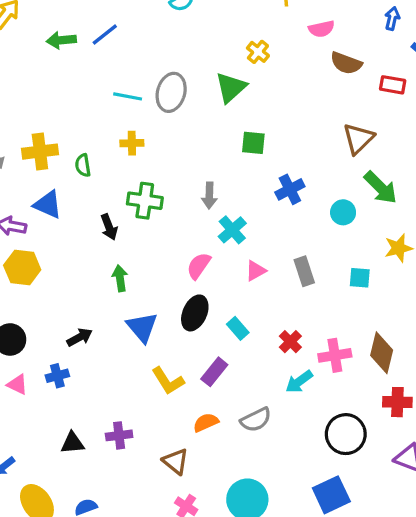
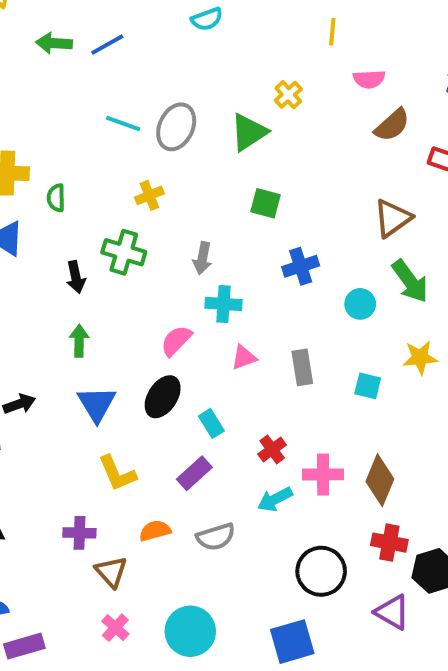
brown semicircle: (346, 63) -> (392, 125), turned -72
yellow cross: (132, 143) -> (149, 195), moved, turned -30
cyan cross: (232, 230) -> (224, 304), turned 36
purple rectangle: (214, 372) -> (194, 473), moved
purple cross: (119, 435) -> (79, 533), moved

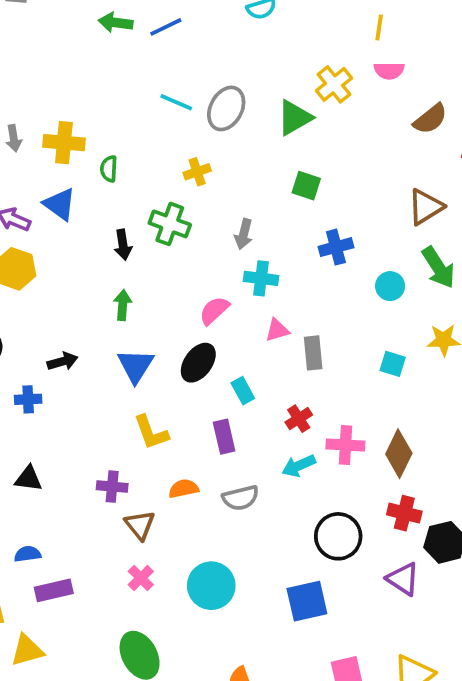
pink semicircle: (369, 79) -> (389, 71), moved
yellow cross: (288, 95) -> (334, 84), size x1.4
gray rectangle: (302, 367) -> (313, 353), moved
purple rectangle: (194, 473) -> (224, 437), turned -64

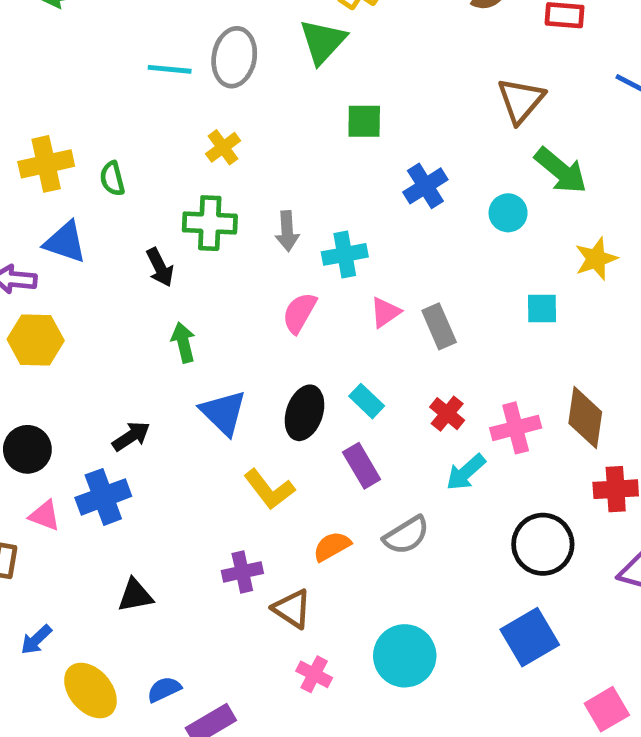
gray arrow: (244, 234) -> (287, 231), moved
black ellipse: (198, 363) -> (305, 413), moved
blue cross: (28, 399) -> (103, 497), size x1.5

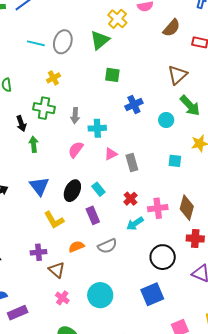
green arrow: (183, 342) -> (34, 144), moved

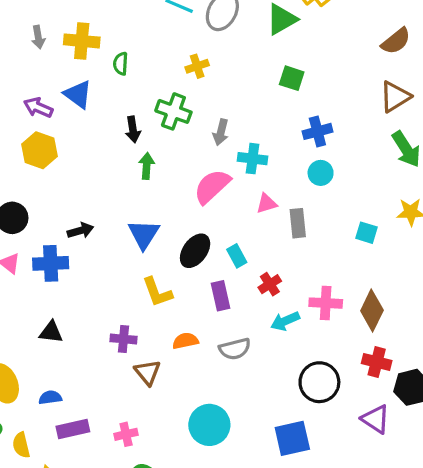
brown semicircle: (172, 28) -> (396, 41), moved
cyan circle: (166, 120) -> (321, 173), moved
pink semicircle: (76, 150) -> (212, 186), size x1.4
red cross: (131, 199) -> (270, 284), moved
pink cross: (62, 298) -> (126, 434), moved, turned 32

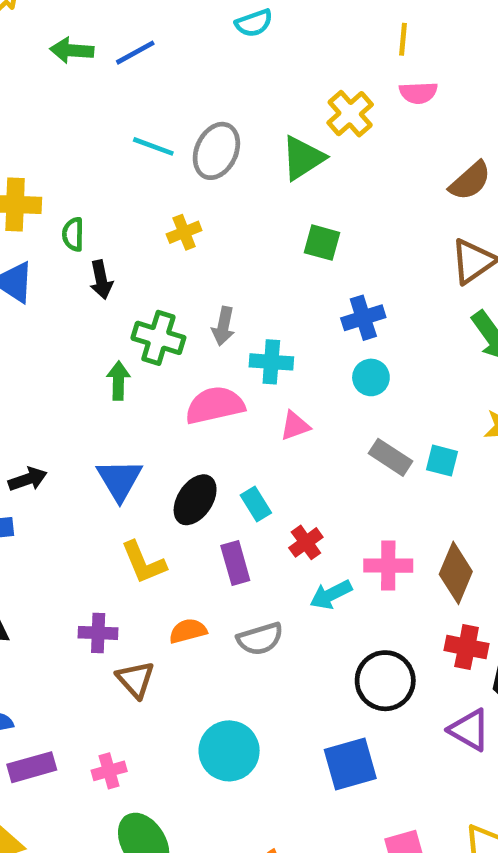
green cross: (173, 111) -> (158, 338), moved
black arrow: (133, 129) -> (101, 280), moved
pink semicircle: (212, 186) -> (215, 405), turned 33
gray rectangle: (298, 223) -> (391, 457), moved, turned -48

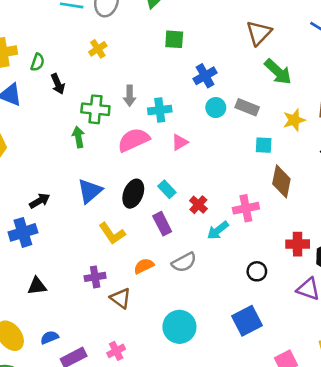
green semicircle: (73, 234) -> (38, 62), turned -150
gray rectangle: (391, 457) -> (247, 107), moved
blue triangle: (119, 480) -> (90, 191), turned 32
brown diamond: (456, 573) -> (281, 181), moved
black circle: (385, 681) -> (257, 271), size x0.6

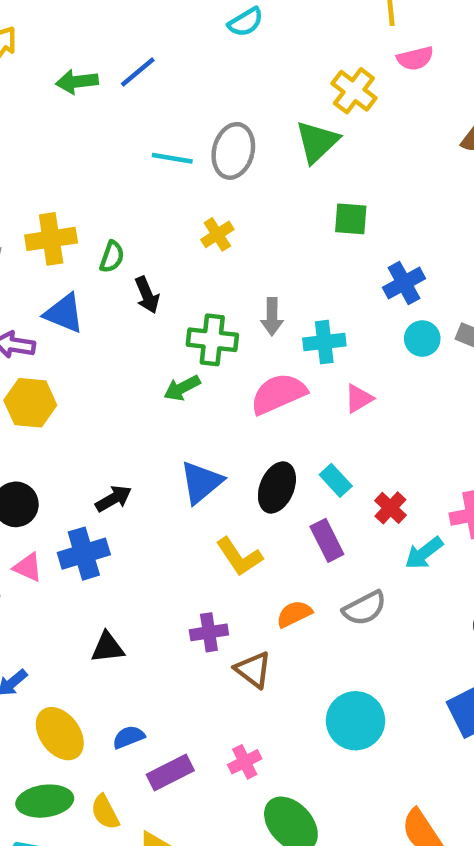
green arrow: (78, 137) -> (182, 388), turned -108

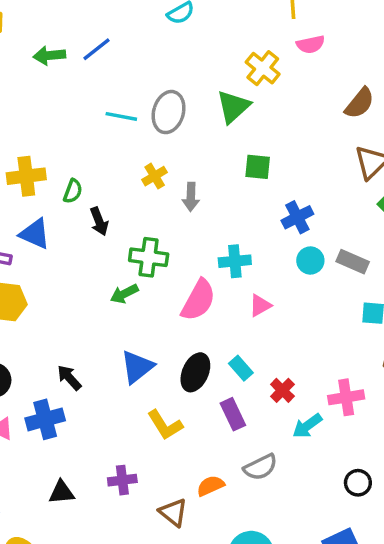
gray arrow: (272, 317) -> (191, 197), moved
pink semicircle: (278, 394) -> (198, 300), turned 141
black arrow: (114, 499) -> (69, 378), turned -104
orange semicircle: (294, 614) -> (211, 486), moved
purple cross: (209, 632) -> (122, 480), moved

